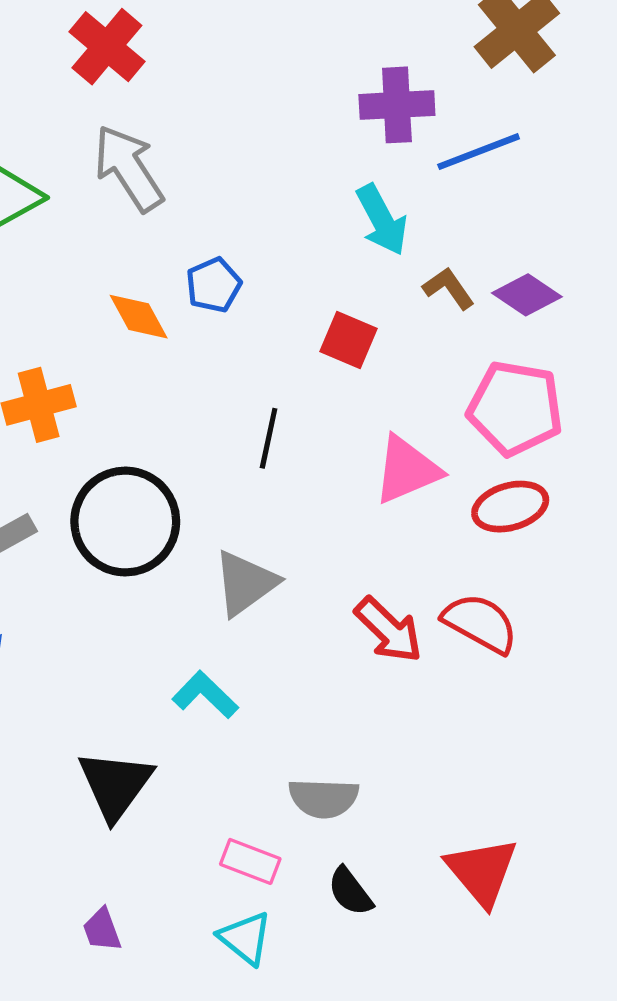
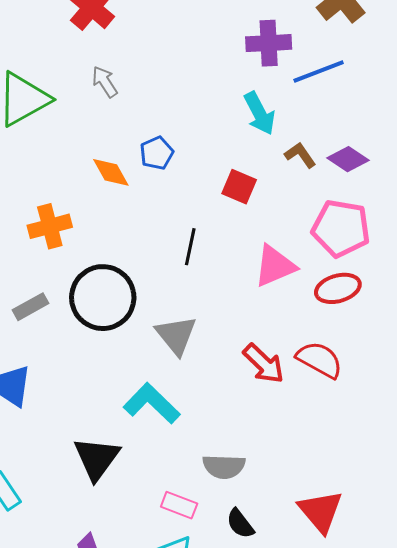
gray arrow: (129, 168) -> (105, 82), size x0.6
gray triangle: (245, 583) -> (176, 335), turned -33
cyan L-shape: (205, 695) -> (152, 403), size x1.4

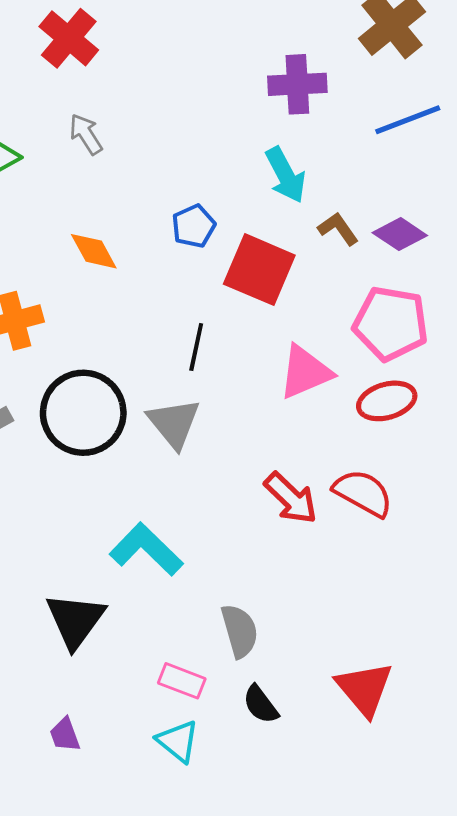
blue line: (319, 72) -> (408, 120), moved
blue pentagon: (157, 153) -> (194, 226), moved
red square: (239, 187) -> (259, 270), size x1.6
gray triangle: (176, 335) -> (174, 423), moved
gray semicircle: (224, 467) -> (240, 631), turned -108

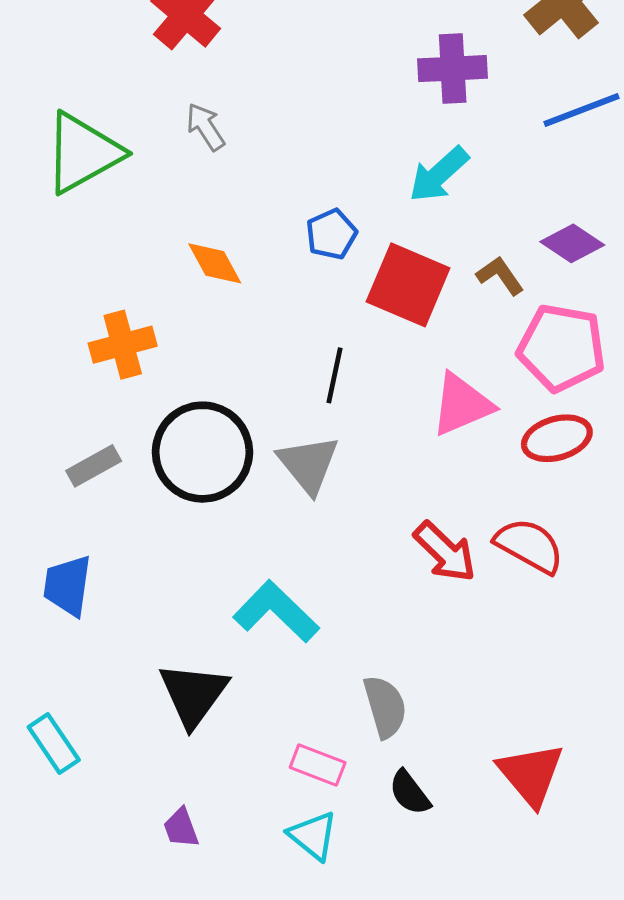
cyan arrow: (286, 175) -> (439, 174), turned 76
brown L-shape: (338, 229) -> (500, 276), moved

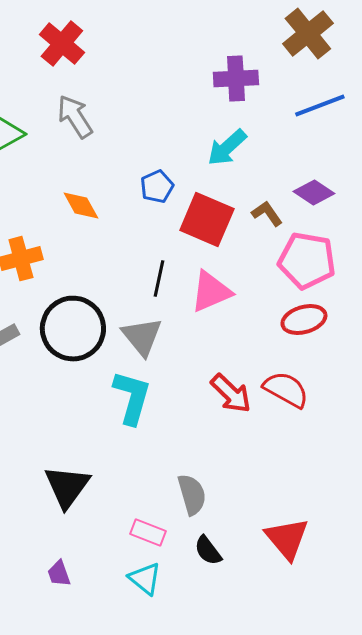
gray arrow: (206, 127) -> (75, 117), size x1.4
pink triangle: (462, 404) -> (211, 292), moved
cyan L-shape: (276, 612) -> (132, 398), moved, turned 62

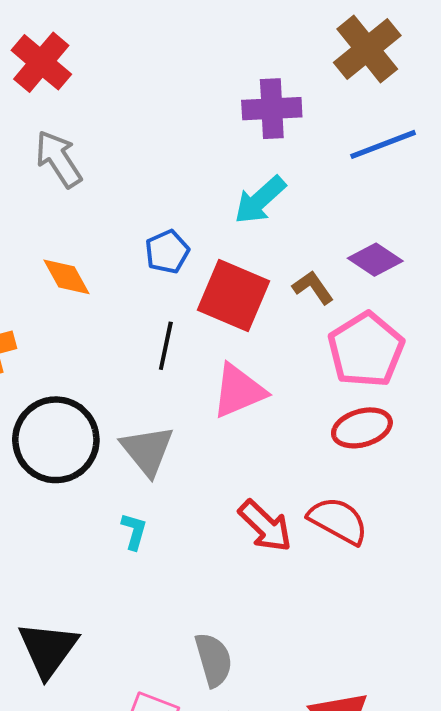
pink pentagon: (307, 261) -> (366, 350), turned 30
black line: (159, 279) -> (166, 346), moved
cyan L-shape: (132, 398) -> (134, 531), size x0.5

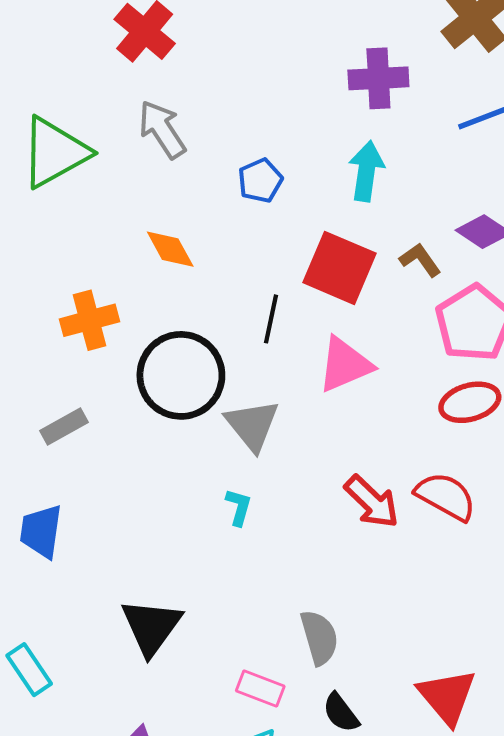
cyan arrow: (260, 200) -> (366, 171), turned 140
blue pentagon: (167, 252) -> (260, 181), moved
black circle: (56, 440) -> (181, 375), moved

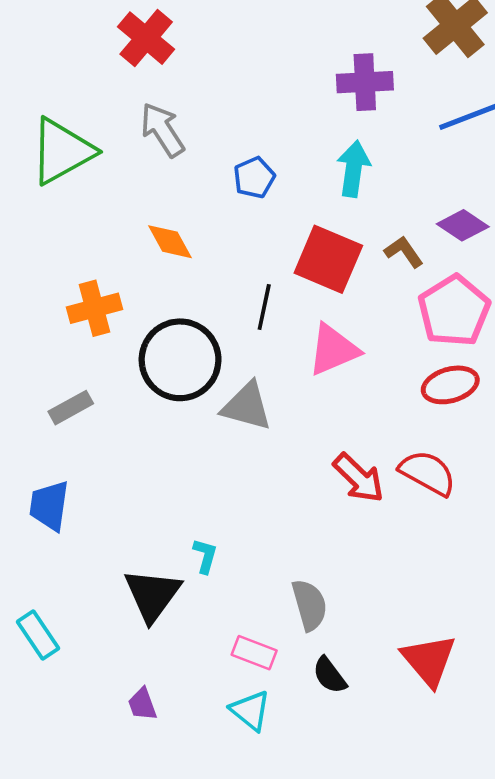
gray triangle: (252, 425) -> (247, 406), turned -36
cyan L-shape: (239, 507) -> (205, 556), moved

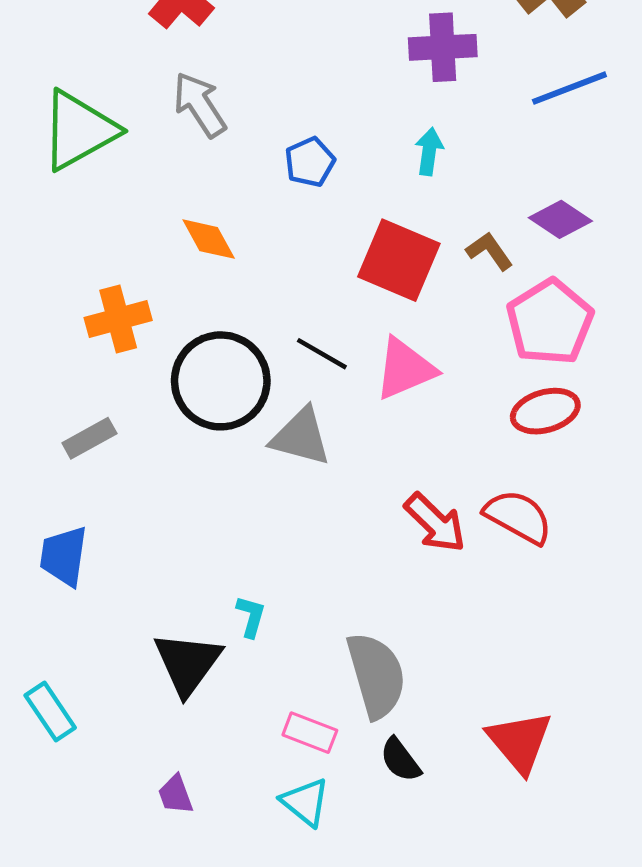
cyan arrow: (353, 169) -> (429, 151), size x0.7
black line: (264, 307) -> (322, 354), moved, turned -72
gray semicircle: (309, 605) -> (376, 675), size x1.4

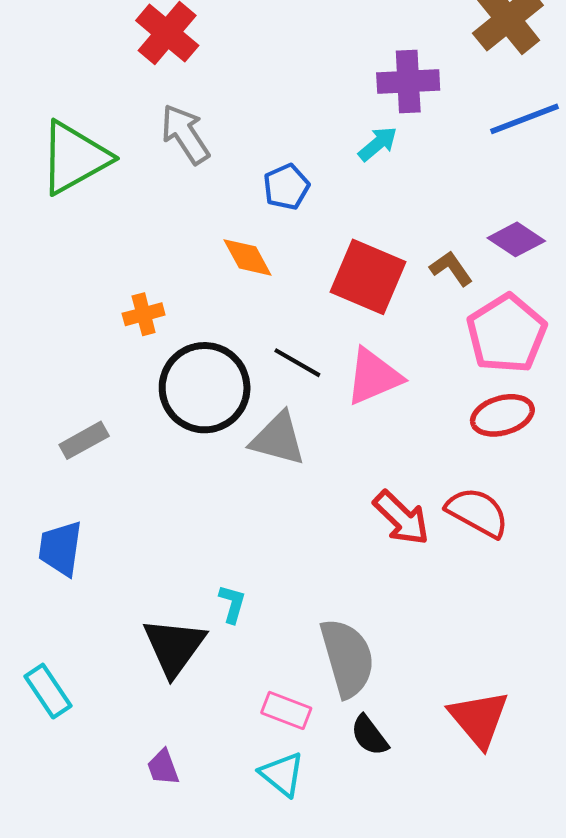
cyan arrow: (429, 151) -> (378, 144), moved, turned 42
orange diamond: (209, 239) -> (247, 257), moved
orange cross: (118, 319) -> (144, 314), moved, size x0.7

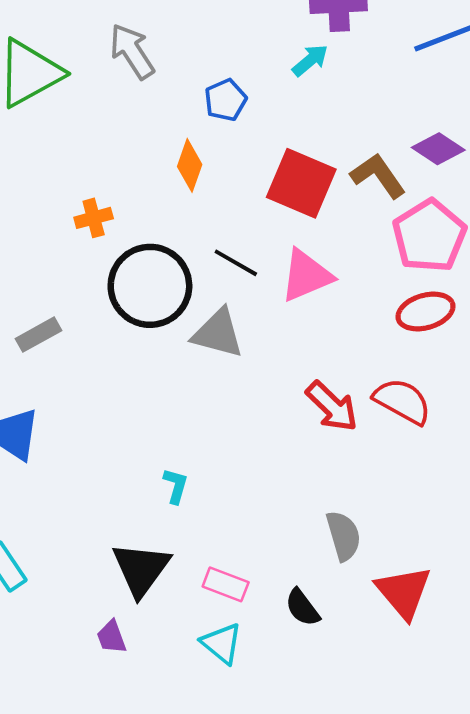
orange diamond: (247, 257) -> (190, 165), turned 48
brown L-shape: (451, 269) -> (378, 176), size x1.4
black triangle: (174, 647) -> (141, 569), moved
gray semicircle: (347, 658) -> (343, 536), moved, size x0.7

